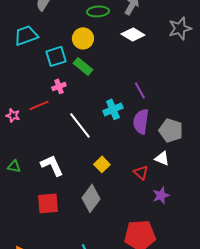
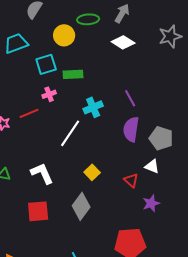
yellow circle: (83, 38) -> (64, 35), moved
green rectangle: (83, 66) -> (73, 74), turned -42
cyan cross: (113, 109) -> (93, 107), moved
white line: (80, 125) -> (70, 133), turned 72

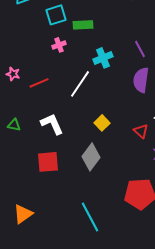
red line: (29, 113) -> (39, 83), moved

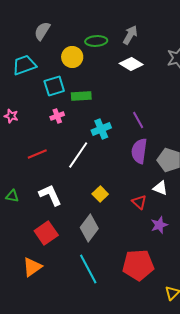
pink star: (13, 74) -> (11, 116), moved
red square: (48, 162) -> (46, 233), turned -30
orange triangle: (23, 214) -> (32, 267), moved
cyan line: (90, 217) -> (88, 269), moved

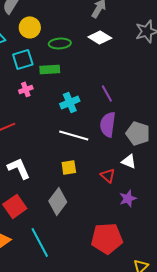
green ellipse: (96, 41) -> (60, 43), moved
yellow circle: (72, 57) -> (30, 27), moved
white line: (78, 155) -> (74, 135), moved, turned 72
yellow square: (100, 194) -> (69, 167), turned 35
cyan line: (88, 269) -> (40, 242), moved

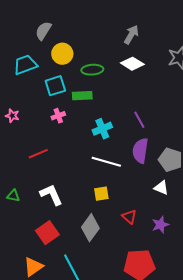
red triangle: (108, 175) -> (129, 217), moved

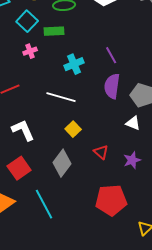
cyan square: (55, 86) -> (27, 21), turned -30
white line: (106, 162) -> (61, 97), moved
yellow square: (101, 194) -> (73, 129), turned -35

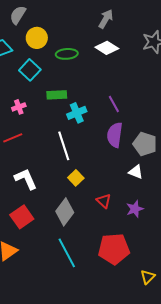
green rectangle: (54, 31) -> (57, 95), moved
pink cross: (30, 51) -> (19, 107), moved
white line: (61, 97) -> (64, 146), turned 56
cyan line: (44, 204) -> (67, 253), moved

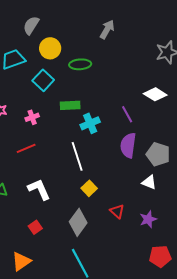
gray arrow: (106, 19) -> (107, 29), moved
white diamond: (107, 48) -> (155, 94), moved
red square: (22, 217) -> (35, 227), size x0.6
red pentagon: (114, 249) -> (160, 256), moved, size x0.7

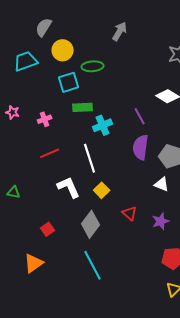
cyan square: (43, 80) -> (69, 82), moved, turned 30
red line: (26, 148) -> (50, 153), moved
white L-shape: (39, 189) -> (69, 187), moved

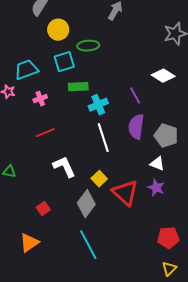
cyan trapezoid: (26, 61) -> (26, 70), moved
white line: (90, 158) -> (103, 138), moved
yellow square: (102, 190) -> (99, 179), moved
red triangle: (130, 213) -> (125, 193), size x1.8
purple star: (161, 221) -> (156, 188), moved, turned -30

